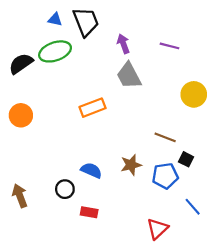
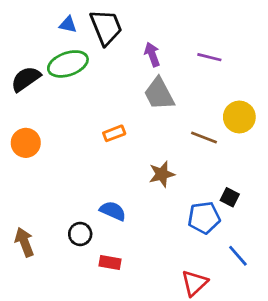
orange rectangle: (92, 108) -> (114, 133), size x0.7
brown line: (165, 137) -> (204, 137), moved
brown star: (131, 165) -> (162, 174), moved

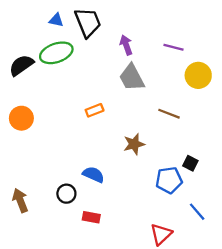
yellow circle: (239, 117) -> (198, 75), moved

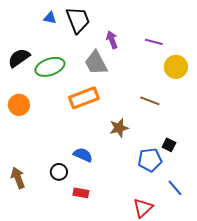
green ellipse: (56, 53) -> (50, 67), moved
gray trapezoid: (132, 78) -> (96, 63), moved
orange rectangle: (95, 110) -> (84, 98), size x1.8

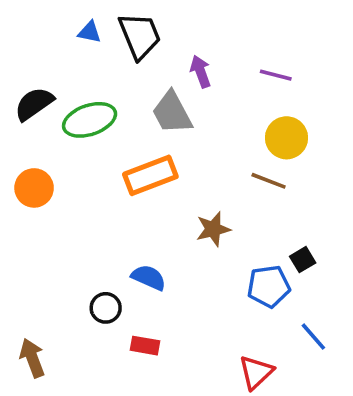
yellow circle: (176, 67) -> (286, 138), moved
black square: (169, 145) -> (303, 260), turned 32
brown arrow: (18, 178) -> (32, 358), moved

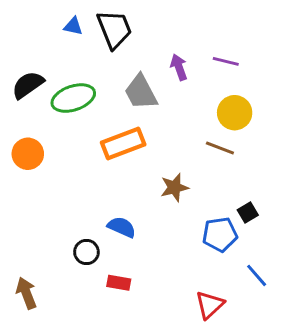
purple arrow: (201, 72) -> (179, 67), moved

